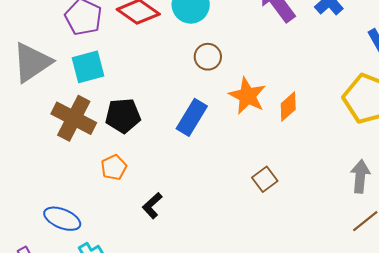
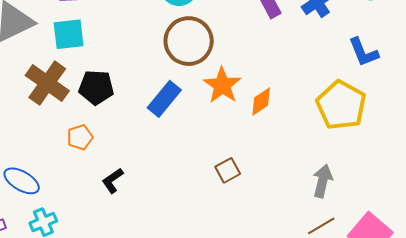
brown circle: (208, 57) -> (189, 41), size x1.8

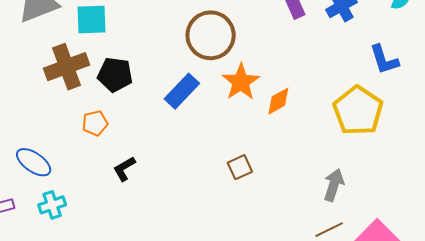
brown cross: (47, 83) -> (67, 67), turned 30

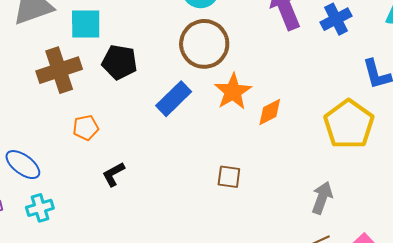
black pentagon: (115, 75) -> (120, 62), moved
brown square: (240, 167) -> (229, 177), turned 30

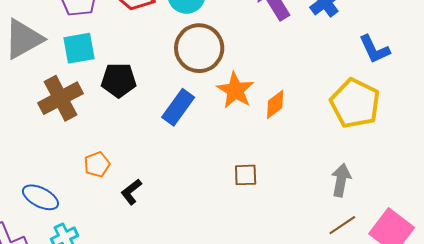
orange pentagon: (86, 128) -> (97, 164), moved

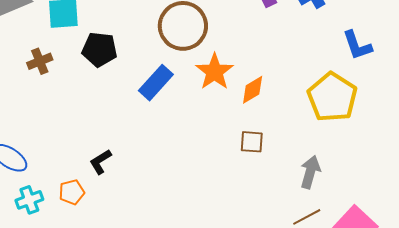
brown cross: (60, 98) -> (40, 61), size x0.6
orange pentagon: (97, 164) -> (72, 192), moved
brown square: (246, 175) -> (252, 142), moved

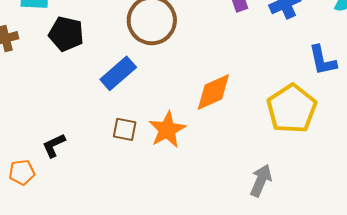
orange star: (214, 72) -> (167, 130), moved
orange diamond: (253, 90) -> (213, 92), size x1.4
brown square: (252, 142) -> (125, 129), moved

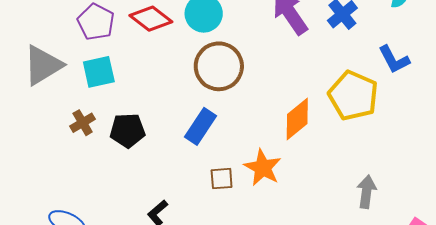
black pentagon: (66, 34) -> (128, 130), moved
yellow pentagon: (292, 109) -> (353, 96), moved

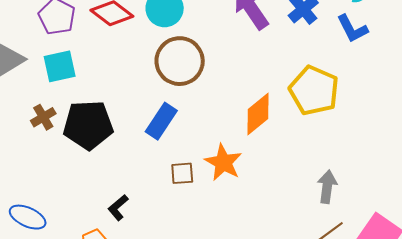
blue L-shape: (394, 60) -> (352, 29), moved
black pentagon: (128, 130) -> (88, 125), size x1.4

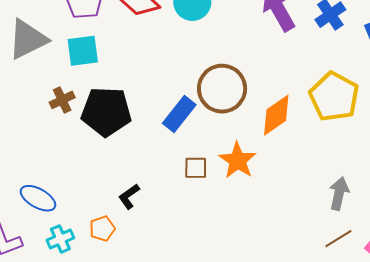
brown circle: (180, 61) -> (222, 89), moved

